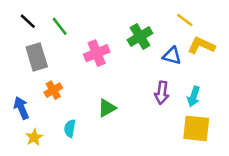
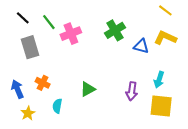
yellow line: (185, 20) -> (165, 10), moved
pink cross: (97, 53) -> (71, 34), moved
orange cross: (53, 90) -> (43, 83), moved, turned -32
purple arrow: (162, 93) -> (132, 91), moved

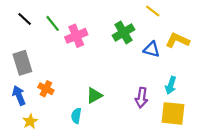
yellow line: (165, 10) -> (153, 11), moved
gray rectangle: (30, 47) -> (22, 63), moved
cyan semicircle: (57, 106) -> (76, 116), moved

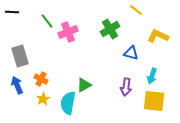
black line: (25, 19) -> (12, 12), moved, turned -40
blue triangle: (152, 49) -> (131, 53), moved
cyan semicircle: (76, 116) -> (68, 103), size x1.6
yellow star: (30, 121) -> (43, 99), moved

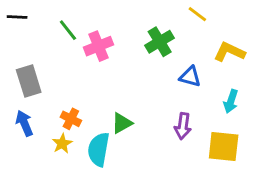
cyan arrow: (152, 76) -> (231, 101), moved
orange cross: (41, 79) -> (71, 119), moved

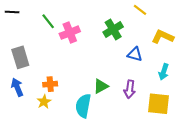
orange cross: (71, 119) -> (50, 84), turned -32
green triangle: (122, 123) -> (101, 86), moved
cyan semicircle: (99, 149) -> (83, 106), moved

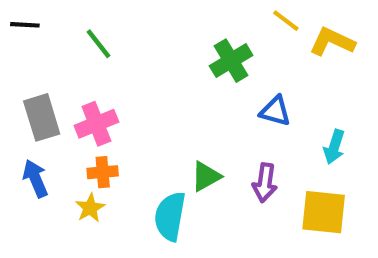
pink cross: (70, 33) -> (96, 124), moved
yellow L-shape: (163, 37) -> (332, 42), moved

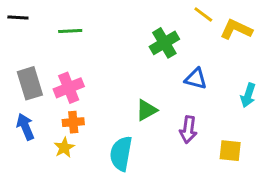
green line: (99, 44) -> (70, 31), turned -55
cyan arrow: (334, 147) -> (248, 95), moved
green triangle: (206, 176) -> (146, 110), moved
yellow square: (324, 212) -> (230, 151), size x0.7

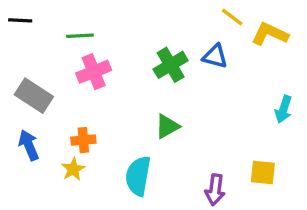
green cross: (164, 43) -> (171, 65), moved
blue triangle: (196, 79) -> (215, 56), moved
gray rectangle: (30, 83) -> (34, 96), turned -40
pink cross: (69, 88) -> (94, 72), moved
purple arrow: (188, 130) -> (215, 190), moved

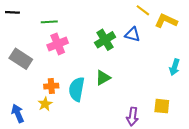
blue arrow: (29, 145) -> (18, 113), moved
cyan semicircle: (138, 176) -> (77, 89), moved

